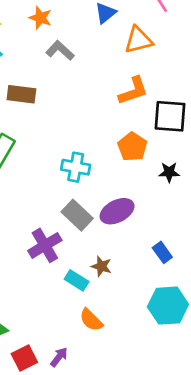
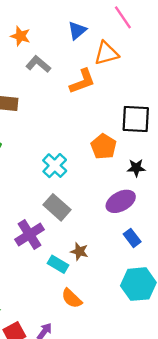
orange L-shape: (133, 91) -> (82, 81), moved
cyan cross: (76, 167) -> (55, 166), turned 35
purple ellipse: (117, 211) -> (121, 201), moved

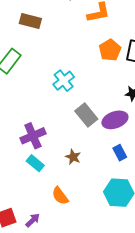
orange pentagon: (104, 146) -> (110, 50), moved
gray rectangle: (57, 207) -> (86, 115), moved
cyan rectangle: (58, 264) -> (35, 163), moved

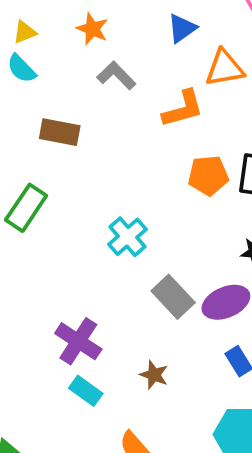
orange pentagon: (110, 50) -> (208, 175), turned 30
purple cross: (33, 136) -> (78, 341), turned -30

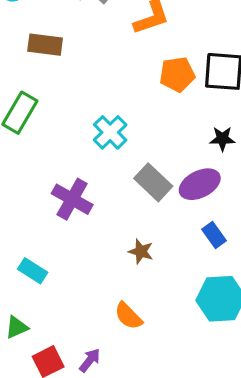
purple cross: (78, 341) -> (72, 199), moved
cyan rectangle: (86, 391) -> (33, 271), moved

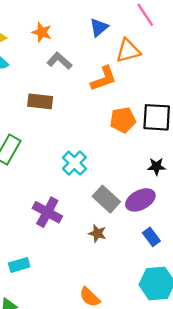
brown rectangle: (45, 45) -> (40, 101), moved
brown star: (141, 252) -> (97, 233), moved
cyan rectangle: (33, 271) -> (19, 265), turned -48

